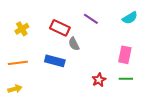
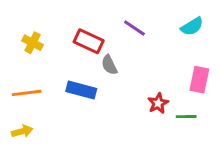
yellow cross: (22, 29) -> (33, 43), turned -32
pink rectangle: (125, 55) -> (199, 80), moved
red star: (99, 80) -> (158, 103), moved

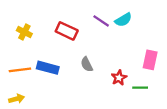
cyan semicircle: (192, 26) -> (123, 20), moved
gray semicircle: (109, 65) -> (87, 64), moved
blue rectangle: (81, 90) -> (48, 68), moved

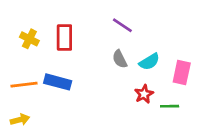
cyan semicircle: (123, 20) -> (149, 62), moved
red rectangle: (67, 31) -> (64, 37), moved, turned 65
gray semicircle: (87, 64) -> (120, 59), moved

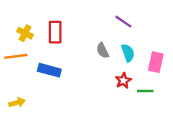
purple line: (122, 25) -> (123, 22), moved
cyan semicircle: (149, 62) -> (128, 53), turned -78
orange line: (24, 85) -> (16, 56), moved

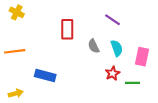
red rectangle: (55, 32) -> (67, 29), moved
yellow cross: (25, 33) -> (17, 12), moved
blue rectangle: (49, 70) -> (45, 76), moved

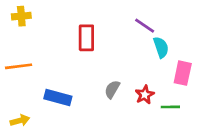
yellow cross: (17, 12) -> (21, 16), turned -32
gray semicircle: (94, 46) -> (112, 89), moved, turned 56
cyan semicircle: (117, 48) -> (161, 47), moved

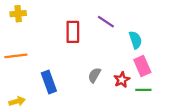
purple line: (145, 26) -> (106, 22), moved
pink rectangle: (183, 73) -> (142, 66), moved, turned -36
blue rectangle: (58, 97) -> (49, 82), turned 55

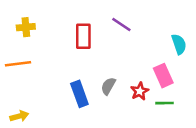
yellow cross: (18, 14) -> (26, 27), moved
cyan semicircle: (135, 40) -> (179, 44), moved
blue rectangle: (49, 82) -> (79, 94), moved

